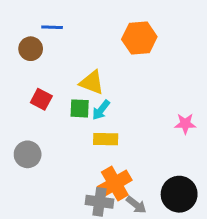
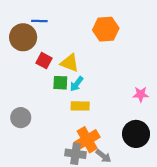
brown circle: (31, 49) -> (23, 37), size x1.5
red square: (41, 99) -> (44, 61), moved
black circle: (179, 194) -> (136, 134), moved

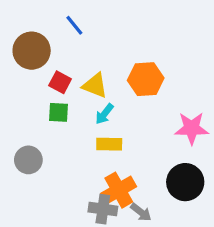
blue line: (39, 21) -> (74, 25), moved, turned 49
orange hexagon: (106, 29) -> (146, 79), moved
green square: (60, 83) -> (59, 112), moved
pink star: (141, 94) -> (192, 128), size x1.5

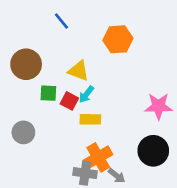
brown circle: (32, 51) -> (26, 64), moved
orange hexagon: (146, 79) -> (118, 39), moved
red square: (60, 82) -> (69, 101), moved

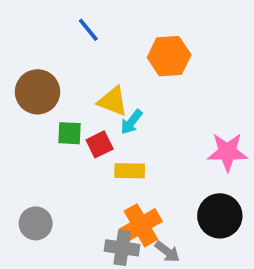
cyan arrow: (86, 94) -> (131, 122), moved
red square: (69, 101) -> (100, 144), turned 36
gray circle: (23, 132) -> (36, 223), moved

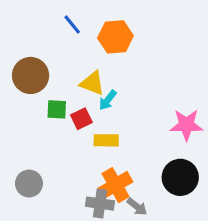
orange hexagon: (169, 56) -> (115, 37), moved

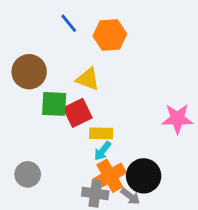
cyan arrow: (108, 100) -> (103, 151), moved
green square: (57, 109) -> (54, 104), size x1.4
red square: (81, 119) -> (78, 113), size x1.4
black circle: (180, 177) -> (144, 176), moved

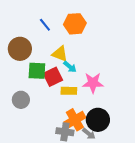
blue line: (69, 23) -> (45, 25), moved
pink star: (177, 119) -> (93, 83), moved
cyan arrow: (103, 151) -> (70, 67), moved, turned -88
gray circle: (28, 174) -> (21, 100), moved

